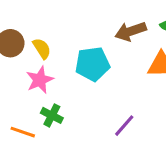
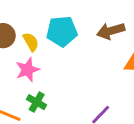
cyan pentagon: (92, 64) -> (62, 31), moved

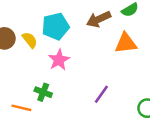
pink star: (27, 70) -> (59, 60), moved

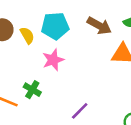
brown arrow: (99, 19) -> (99, 26), turned -135
purple line: (101, 94) -> (80, 111), moved

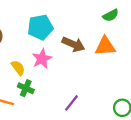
brown arrow: (99, 26) -> (73, 44), moved
yellow semicircle: (27, 35) -> (18, 68), moved

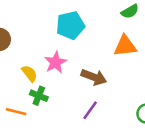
cyan pentagon: (40, 27) -> (70, 25), moved
brown arrow: (73, 44) -> (94, 77), moved

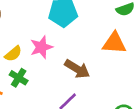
yellow semicircle: (30, 73) -> (13, 54), turned 78

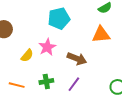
green cross: (19, 78) -> (46, 81), moved, turned -32

